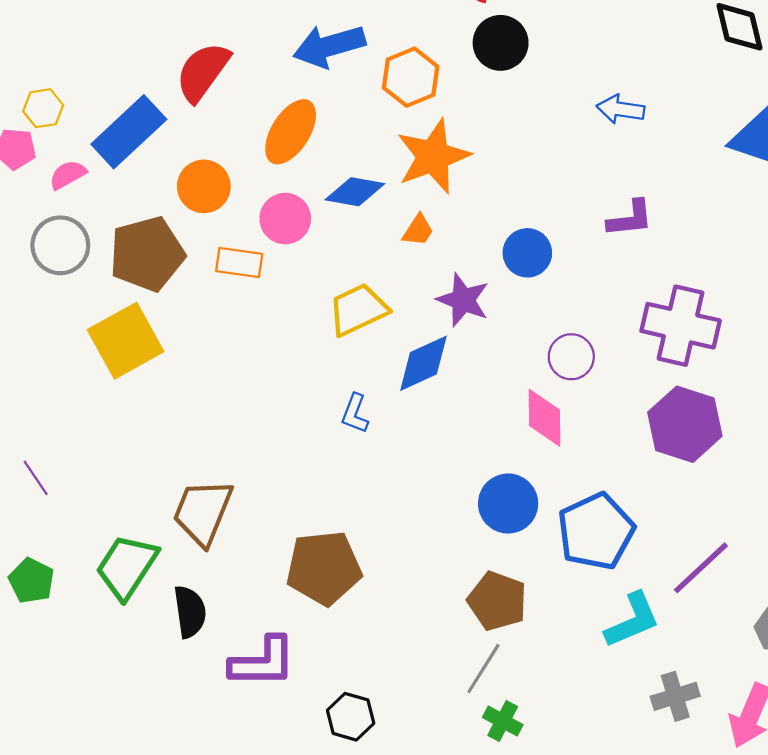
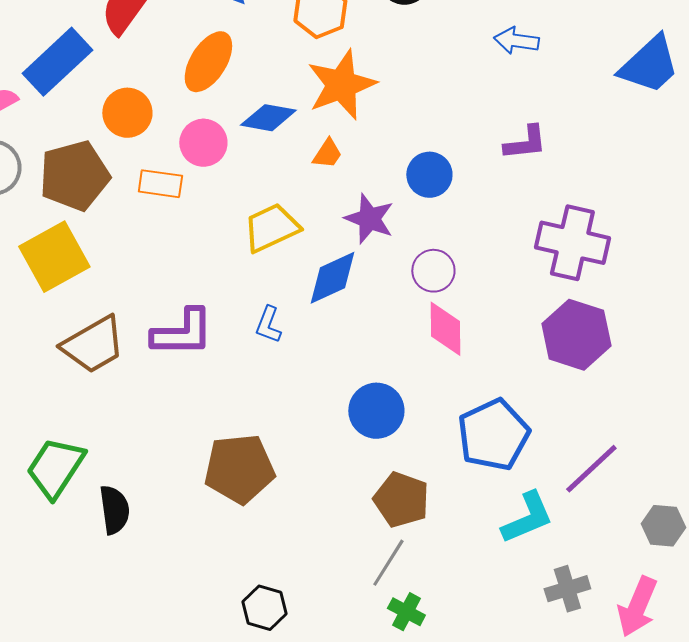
purple circle: (571, 357) -> (433, 271), moved
blue circle: (508, 504) -> (376, 411), moved
brown trapezoid: (203, 512) -> (93, 345), moved, turned -142
purple L-shape: (263, 662) -> (182, 333), moved

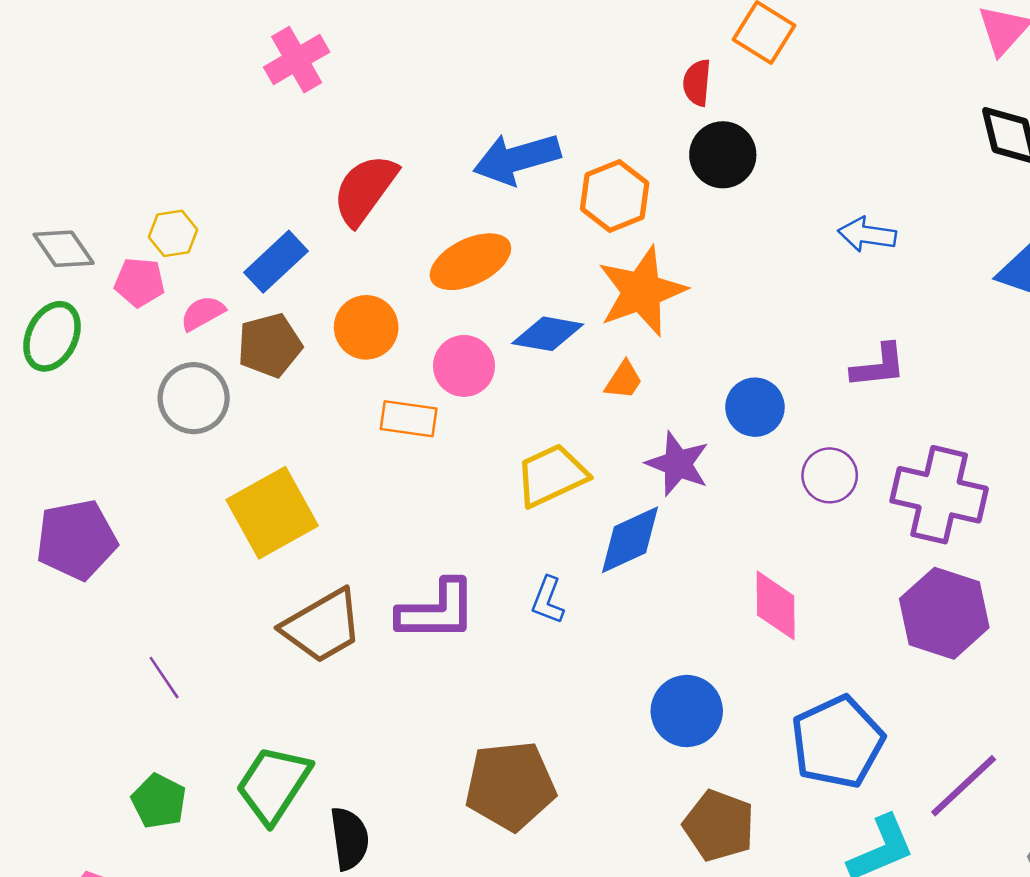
blue rectangle: (57, 62) -> (276, 262), size x0.7
orange ellipse: (208, 62) -> (470, 262), turned 32
brown pentagon: (74, 176) -> (270, 345), moved, size x0.7
purple circle: (433, 271) -> (830, 475), moved

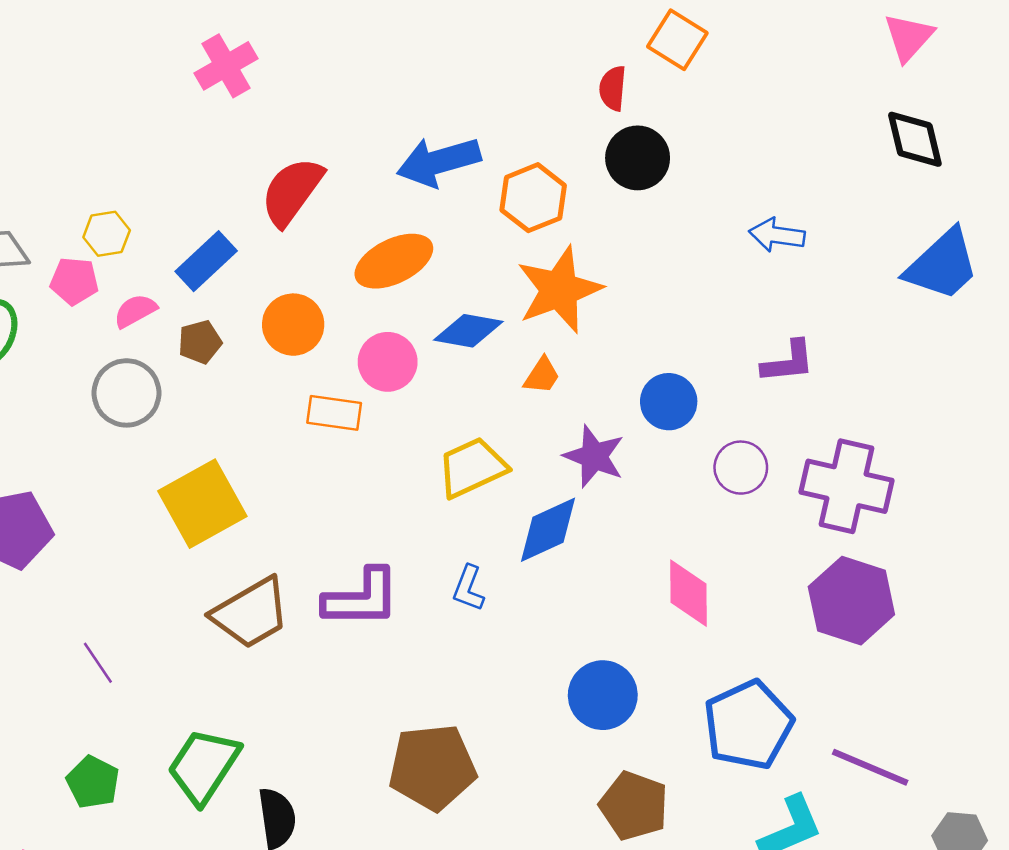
brown pentagon: (270, 345) -> (200, 342), size x0.7
purple line: (964, 786) -> (870, 767), turned 66

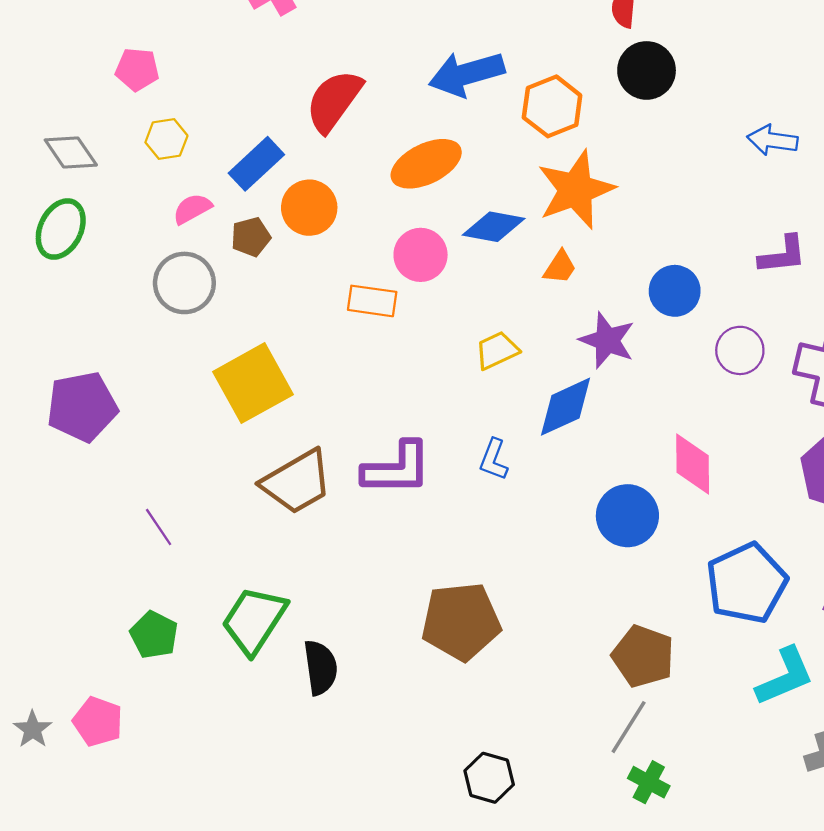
pink pentagon: (74, 281) -> (137, 69), moved
orange circle: (293, 325) -> (309, 208), moved
yellow trapezoid: (472, 468) -> (497, 350), size x0.7
blue circle: (603, 695) -> (627, 516), moved

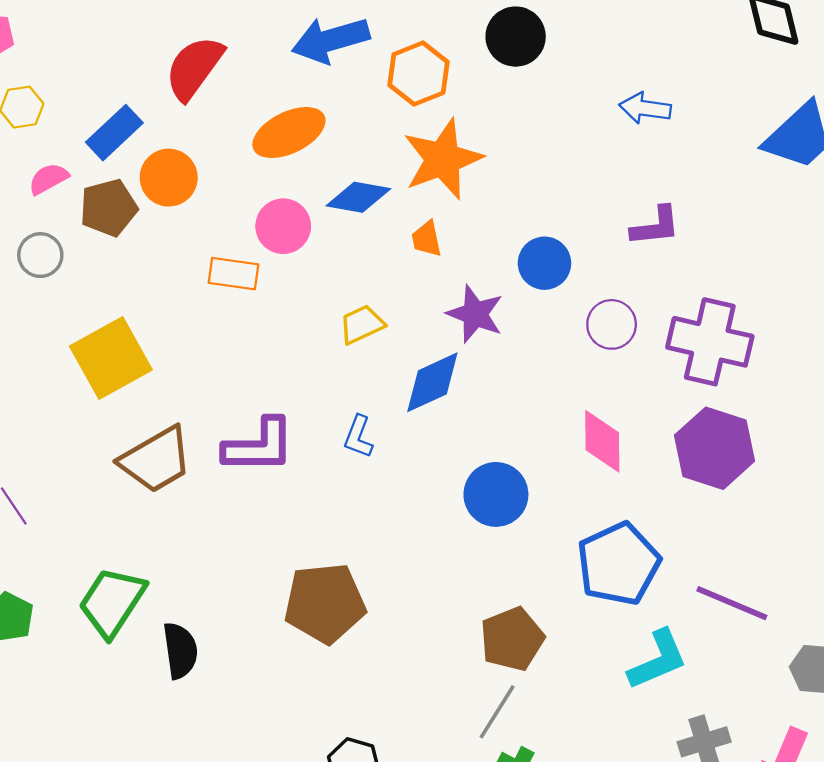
brown pentagon: (251, 237) -> (109, 208), size x1.4
orange trapezoid: (560, 267) -> (427, 239), turned 135
gray circle: (184, 283) -> (40, 255), size x0.7
pink diamond: (693, 464) -> (602, 441), moved
brown pentagon: (643, 656) -> (512, 639), turned 30

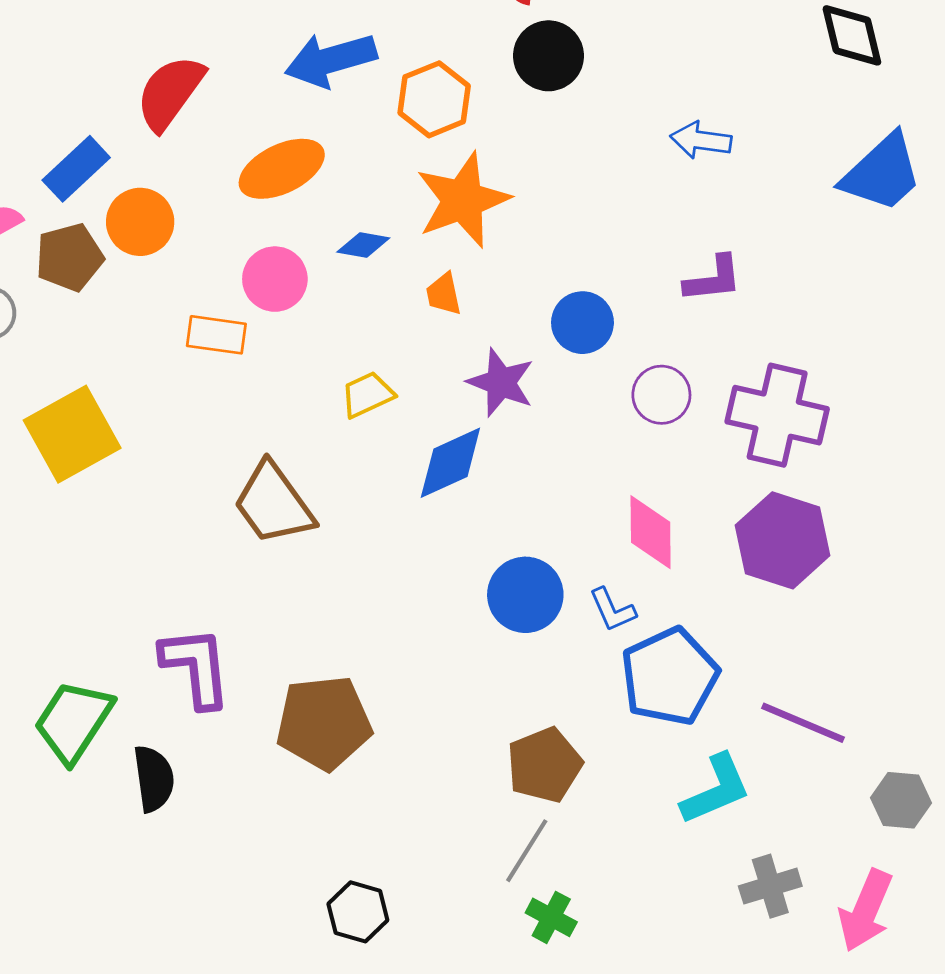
blue diamond: (358, 197) -> (363, 245), size x0.7
blue L-shape: (358, 437) -> (612, 610), moved, turned -45
purple L-shape: (259, 446) -> (196, 667), moved, turned -96
brown trapezoid: (156, 460) -> (274, 504), moved, turned 84

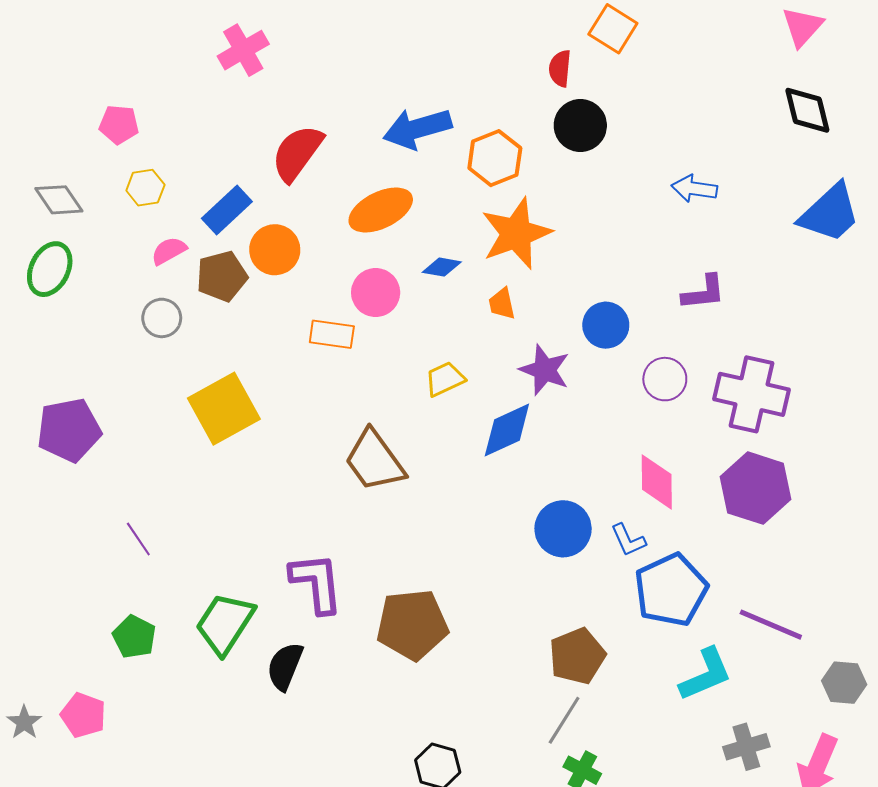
black semicircle: (154, 779) -> (285, 666), turned -150

